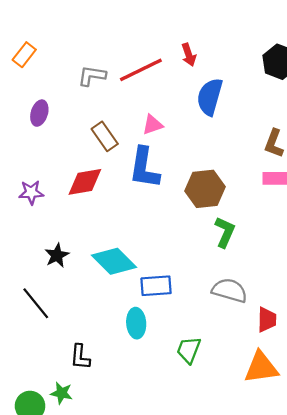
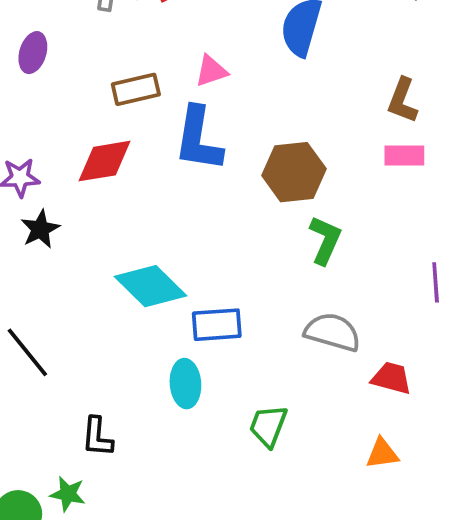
brown rectangle: (105, 136) -> (136, 89), turned -68
black star: (57, 255) -> (40, 229), moved
red trapezoid: (267, 320) -> (391, 378), turned -76
orange triangle: (261, 367) -> (382, 453), size x0.6

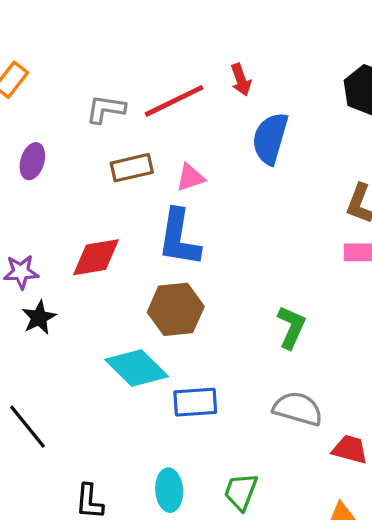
brown rectangle: (136, 89) -> (132, 168), moved
brown hexagon: (294, 172) -> (176, 309), moved
cyan ellipse: (185, 384) -> (169, 490), moved

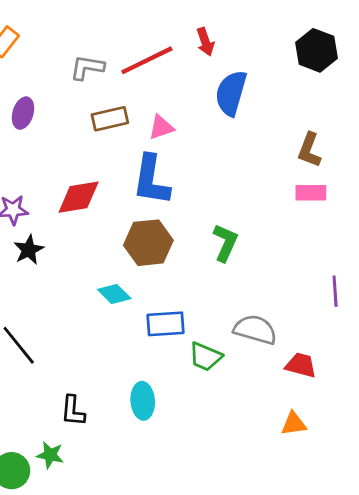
green L-shape: (291, 327) -> (225, 243), moved
cyan diamond: (137, 368) -> (114, 294), size x0.6
green trapezoid: (241, 492) -> (205, 357), moved, turned -88

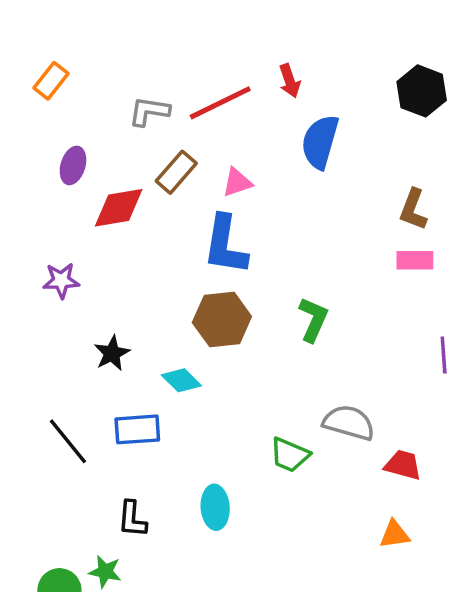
brown rectangle: (110, 119) -> (176, 172), turned -36
red diamond: (79, 197) -> (119, 208), moved
black star: (29, 250) -> (112, 353), moved
purple line: (335, 291) -> (444, 355), moved
blue rectangle: (165, 324) -> (137, 429), moved

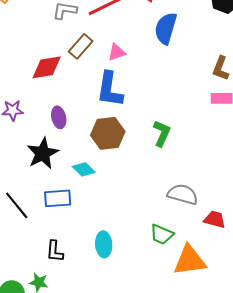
purple ellipse: (73, 165) -> (59, 117), moved, turned -30
black star: (112, 353) -> (43, 153), size x1.5
green trapezoid: (290, 455) -> (162, 234), moved
orange triangle: (395, 534) -> (190, 260), moved, size x1.8

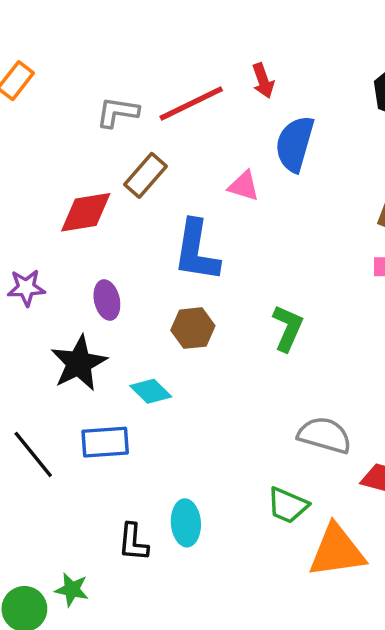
pink triangle: (117, 52) -> (244, 186), moved, turned 36
brown hexagon: (108, 133) -> (193, 328), size x0.7
black L-shape: (55, 251) -> (133, 542), moved

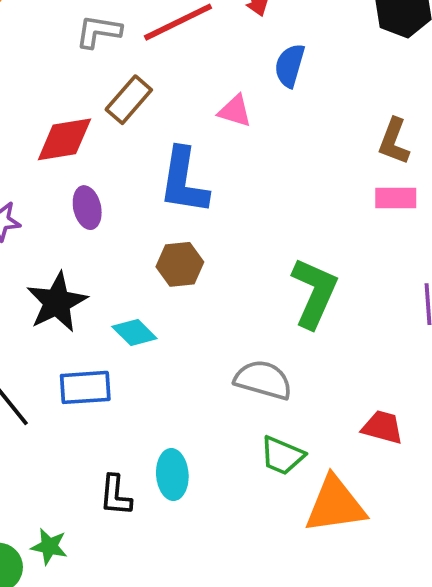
blue semicircle: (295, 144) -> (290, 66), size x0.7
purple ellipse: (107, 300) -> (87, 208), moved
green L-shape: (288, 328) -> (314, 293), moved, size x1.4
gray semicircle: (325, 435) -> (263, 380), moved

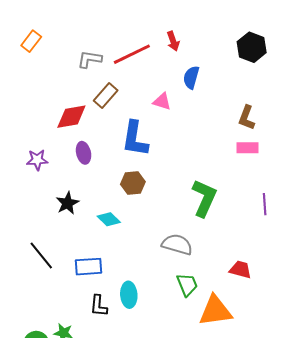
black star: (57, 302) -> (67, 203), size x0.7
blue rectangle: (85, 387) -> (89, 267), moved
green trapezoid: (282, 456) -> (187, 285), turned -135

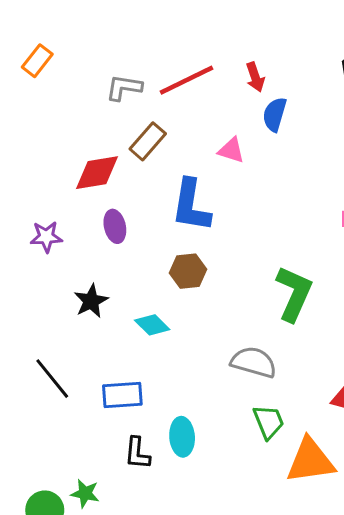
red arrow: (173, 41) -> (255, 77), moved

